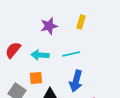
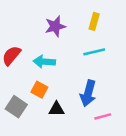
cyan line: (71, 54) -> (94, 52), moved
orange square: (36, 78) -> (39, 90), turned 32

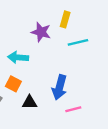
purple star: (55, 26) -> (41, 32), moved, turned 30
cyan line: (94, 52) -> (78, 42), moved

